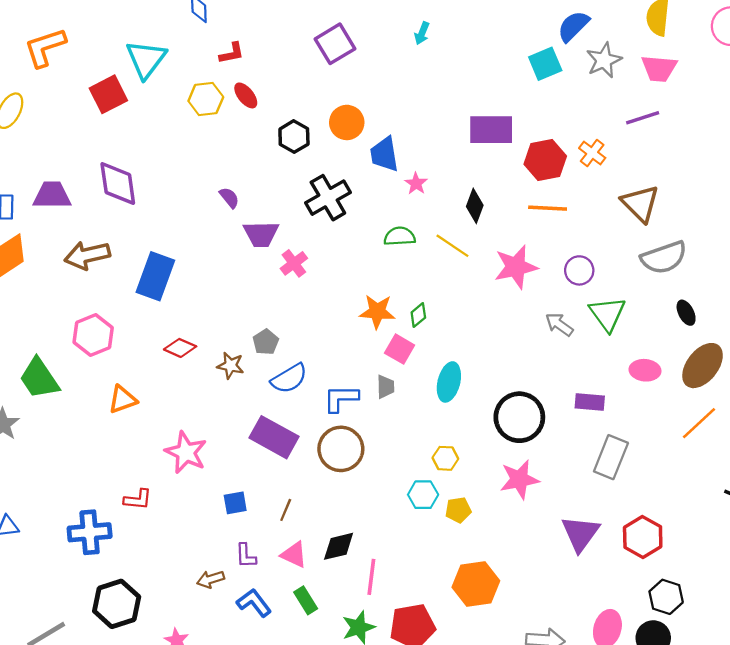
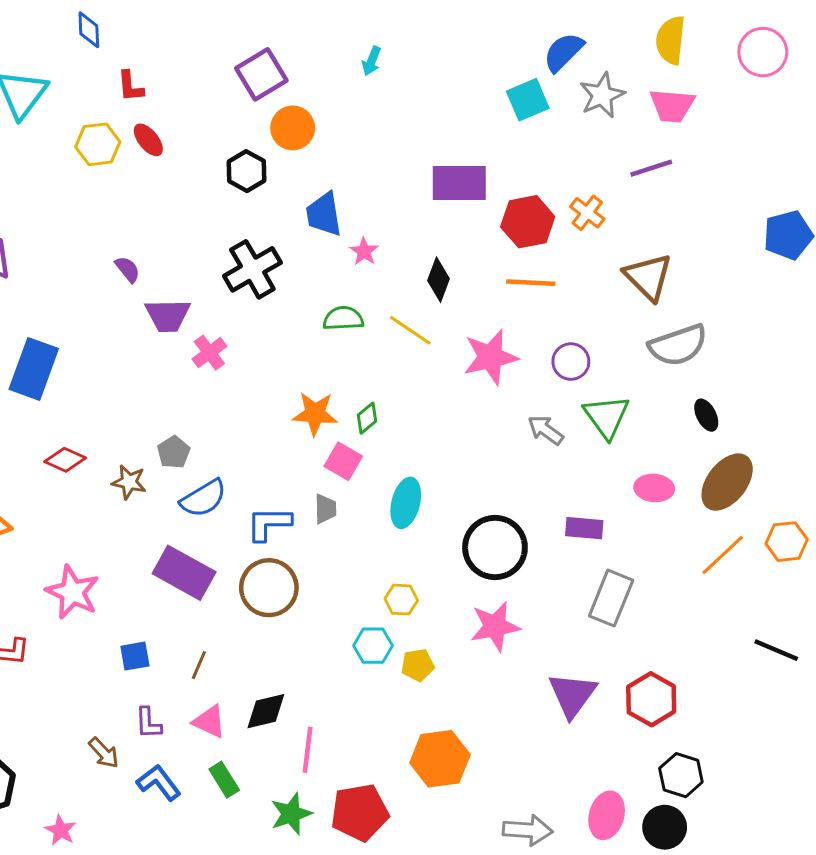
red L-shape: (232, 53) -> (130, 86), turned 96
orange circle: (347, 122) -> (293, 128), moved
black hexagon: (294, 137) -> (247, 171), moved
brown arrow: (211, 579) -> (104, 753), turned -116

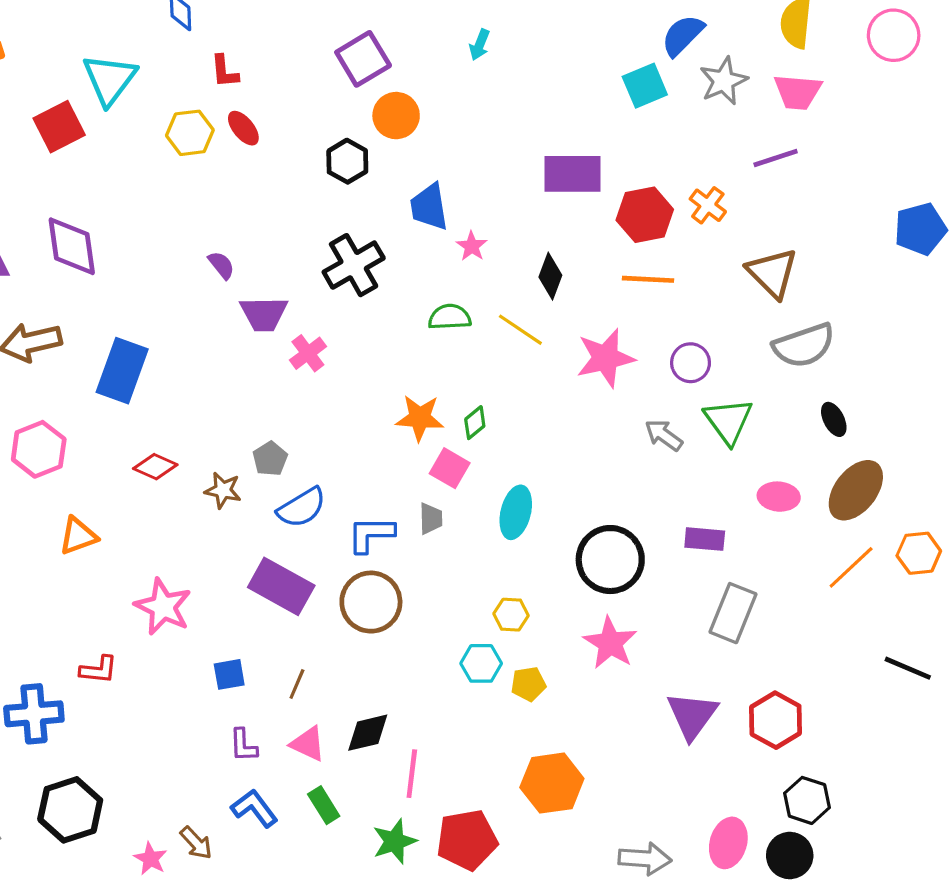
pink star: (495, 626) -> (610, 643), turned -30
brown arrow: (104, 753) -> (196, 843), moved

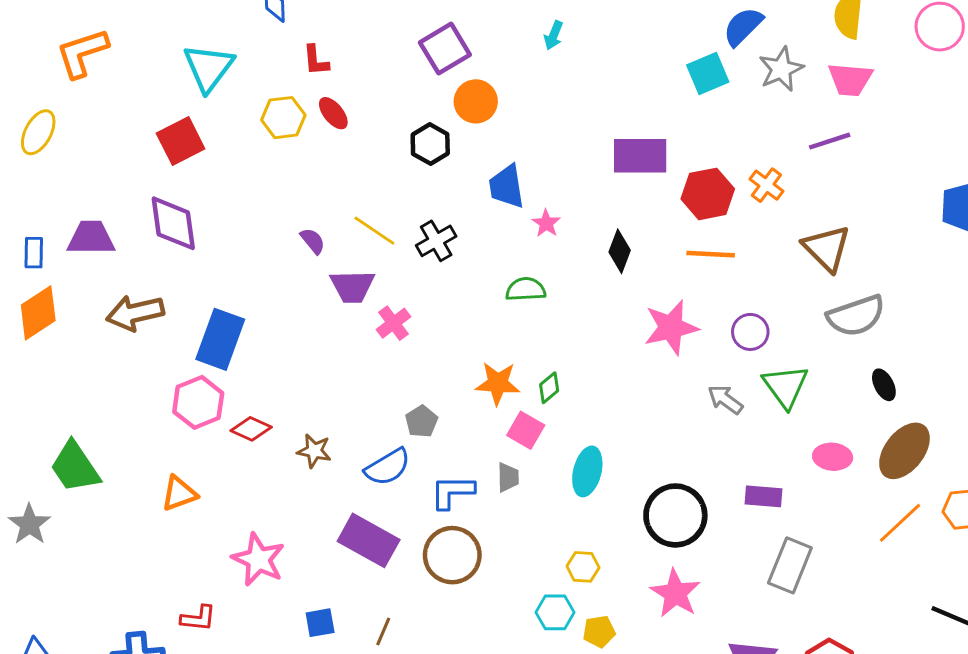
red square: (59, 127) -> (181, 141), moved
black cross: (354, 265) -> (436, 241), size x0.7
yellow line: (520, 330) -> (374, 231), moved
pink hexagon: (39, 449) -> (198, 402), moved
gray pentagon: (270, 459) -> (421, 421), moved

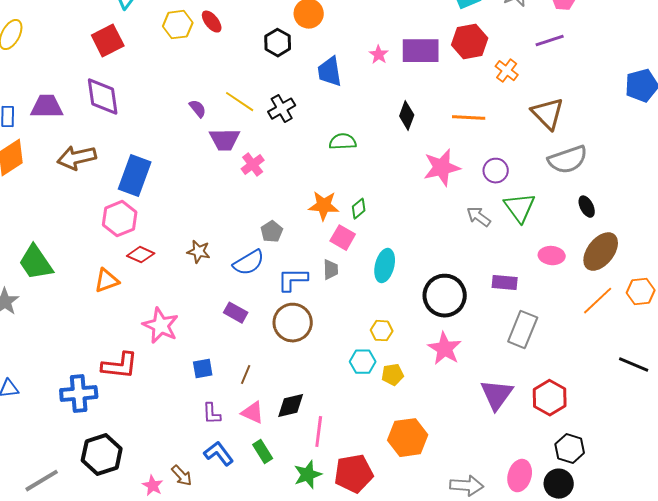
red hexagon: (708, 194) -> (470, 42), moved
pink star: (546, 223) -> (379, 55), moved
red diamond: (251, 429) -> (141, 255), moved
purple rectangle: (369, 540) -> (236, 313), size x0.6
red L-shape: (198, 618) -> (120, 366), size x1.5

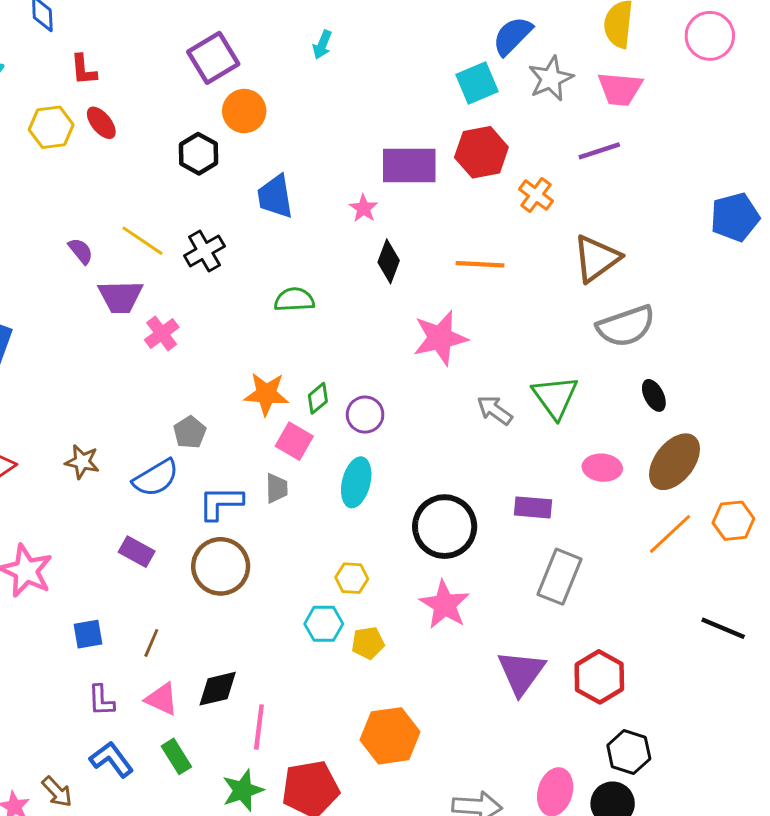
pink star: (379, 55) -> (364, 208), moved
brown triangle: (548, 114) -> (596, 258), turned 39
purple circle: (496, 171) -> (365, 415), moved

